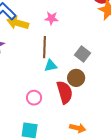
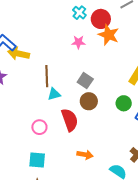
pink star: (51, 18) -> (78, 42), moved
brown circle: (76, 78) -> (89, 101), moved

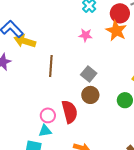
red circle: (101, 19) -> (120, 13), moved
cyan triangle: (54, 94) -> (45, 131), moved
pink circle: (39, 127) -> (48, 115), moved

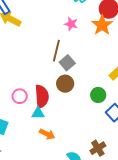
brown line: (51, 66) -> (56, 51), moved
cyan triangle: (45, 131) -> (38, 113), moved

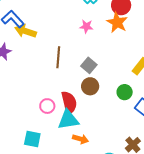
brown line: (56, 51) -> (58, 57), moved
cyan triangle: (38, 113) -> (68, 120), size x1.6

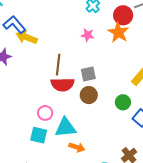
gray square: (89, 65) -> (88, 74), turned 35
red semicircle: (69, 103) -> (63, 85), moved, turned 100
cyan square: (32, 139) -> (39, 135), moved

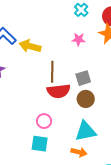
yellow arrow: (27, 37) -> (30, 46), moved
cyan triangle: (65, 128) -> (86, 131), moved

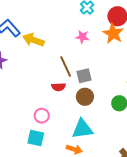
brown line: (52, 72) -> (66, 67), moved, turned -30
red semicircle: (59, 91) -> (58, 87), size x0.6

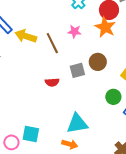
brown line: (66, 67) -> (52, 43), moved
brown circle: (85, 97) -> (98, 62), moved
pink circle: (42, 116) -> (11, 142), moved

